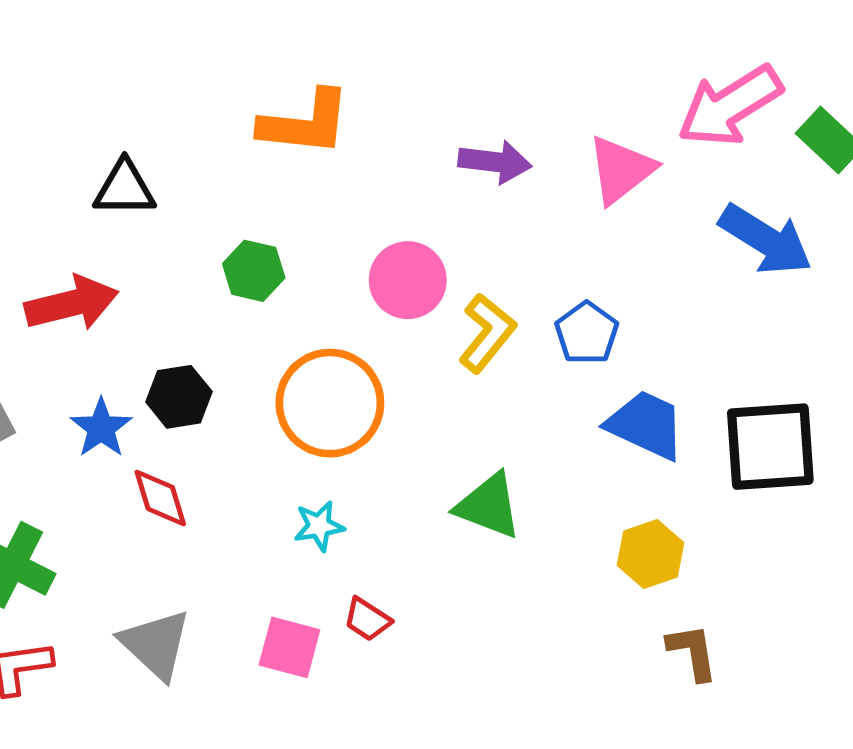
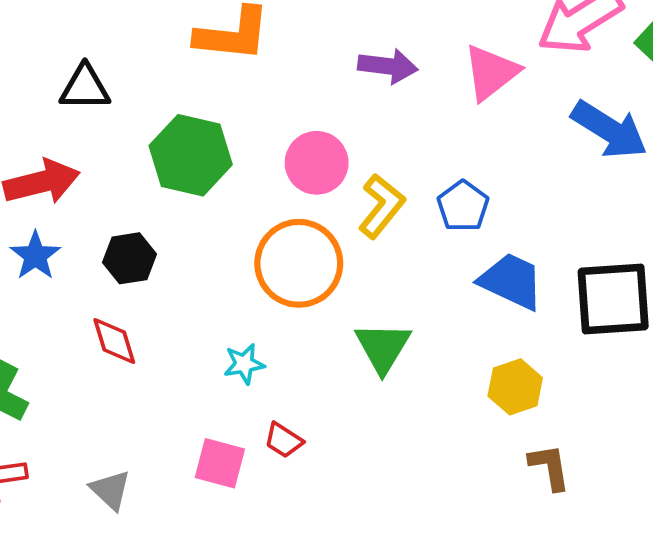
green hexagon: (254, 271) -> (191, 155), size x1.6
orange circle: (330, 403) -> (299, 263), moved
blue star: (101, 428) -> (35, 256), moved
green triangle: (489, 506) -> (383, 347), turned 40
gray triangle: (156, 644) -> (110, 490), moved, size x0.7

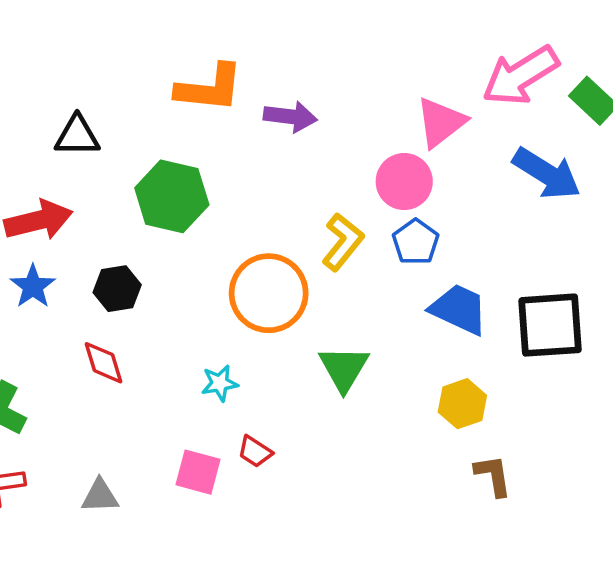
purple arrow: (388, 66) -> (290, 117), moved
pink circle: (317, 163) -> (404, 182), moved
gray triangle: (110, 490) -> (100, 496), turned -45

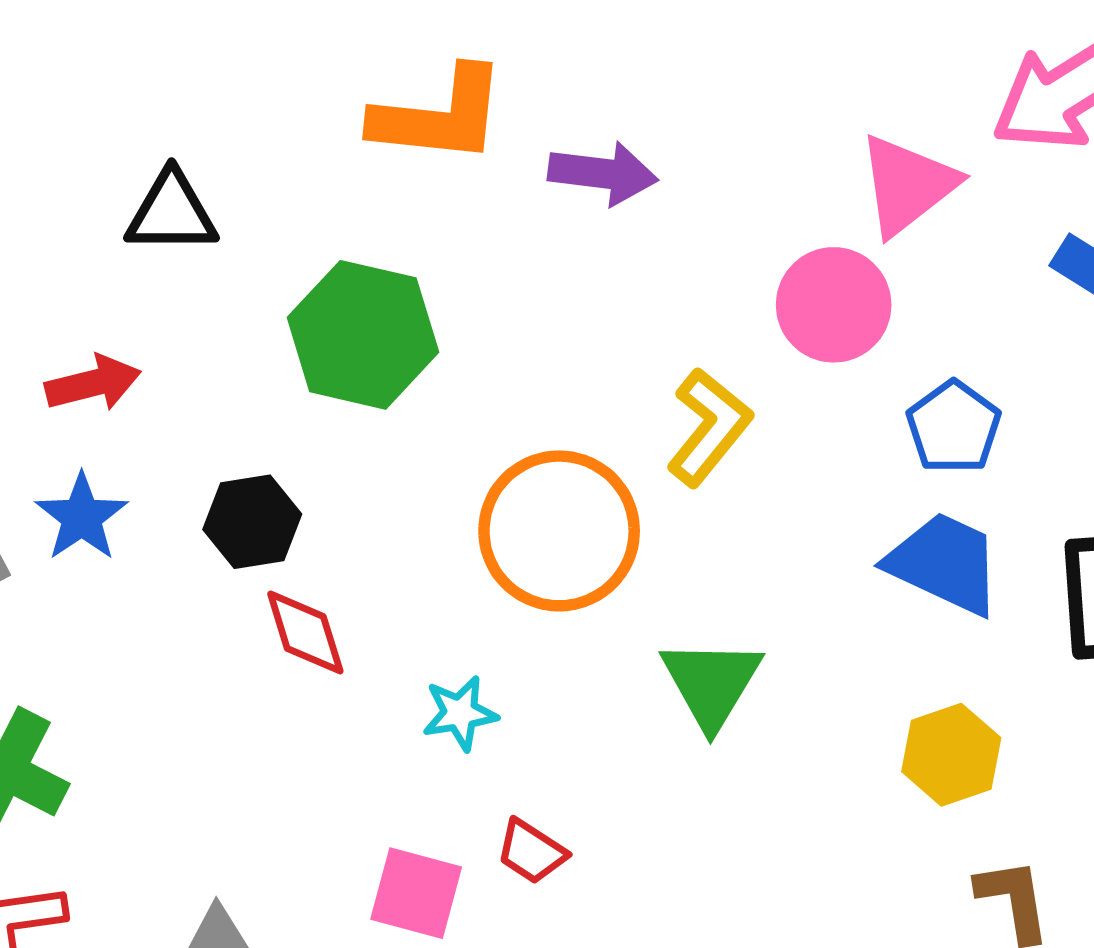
red arrow: (38, 220) -> (93, 383), size x0.7
blue pentagon: (416, 242) -> (954, 427), moved
red diamond: (103, 363) -> (305, 632), moved

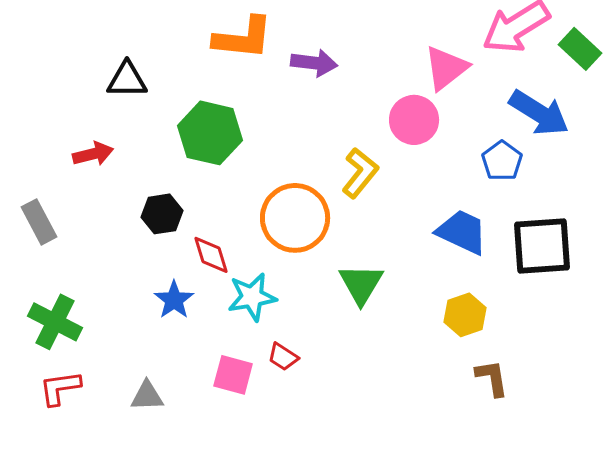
blue pentagon: (954, 427) -> (502, 161), moved
blue star: (82, 517) -> (174, 300), moved
red diamond: (305, 632) -> (211, 255), moved
cyan star: (460, 713) -> (252, 297), size x1.5

